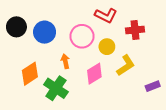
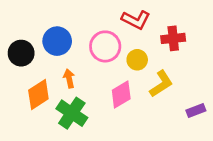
black circle: (16, 27) -> (21, 53), moved
orange arrow: (65, 61) -> (69, 78), moved

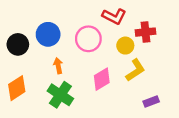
yellow circle: (137, 60) -> (125, 46), moved
orange diamond: (38, 94) -> (17, 88), moved
purple rectangle: (196, 110) -> (151, 101), moved

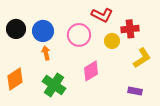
black circle: (18, 44) -> (16, 29), moved
orange arrow: (58, 66) -> (46, 53), moved
yellow L-shape: (135, 70) -> (142, 58), moved
purple rectangle: (151, 101) -> (135, 91), turned 32

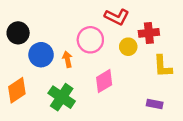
blue circle: (43, 31) -> (41, 55), moved
orange arrow: (46, 53) -> (67, 59), moved
yellow L-shape: (142, 58) -> (163, 66), turned 120

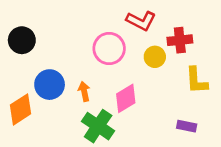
blue circle: (41, 55) -> (50, 85), moved
orange arrow: (67, 59) -> (84, 91), moved
green cross: (62, 97) -> (98, 126), moved

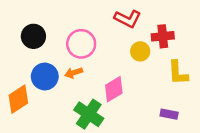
black circle: (22, 40) -> (33, 36), moved
pink circle: (109, 49) -> (81, 44), moved
orange arrow: (84, 91) -> (74, 73), moved, turned -96

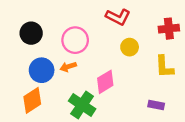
red cross: (163, 36) -> (169, 29), moved
orange diamond: (18, 99) -> (32, 100), moved

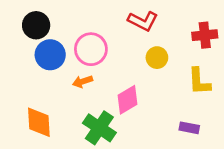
black circle: (31, 33) -> (36, 25), moved
blue circle: (42, 70) -> (50, 55), moved
orange diamond: (32, 100) -> (39, 122), turned -60

